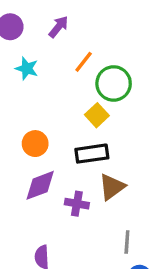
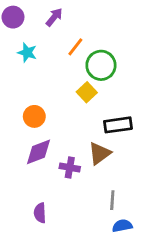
black rectangle: (92, 154) -> (118, 125), moved

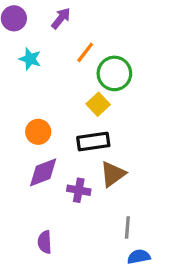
black rectangle: (118, 125) -> (93, 142), moved

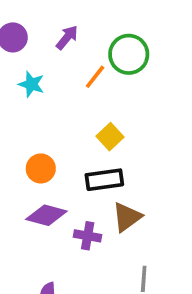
green circle: (114, 73) -> (129, 54), moved
purple diamond: (43, 172) -> (46, 215), turned 36

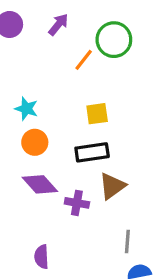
cyan star: (31, 84) -> (26, 109), moved
yellow square: (110, 137) -> (97, 114), turned 35
purple diamond: (46, 215) -> (40, 184), turned 33

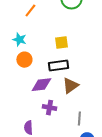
orange line: (84, 60) -> (30, 11), moved
purple diamond: (40, 184) -> (41, 85), moved, turned -55
purple cross: (77, 203) -> (49, 108), moved

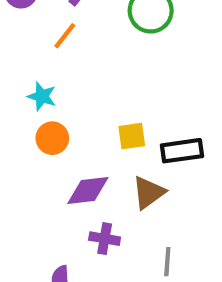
yellow square: (61, 43) -> (132, 136), moved
black rectangle: (58, 66) -> (182, 151), moved

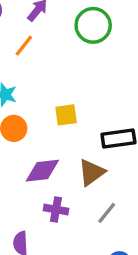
yellow square: (132, 136) -> (66, 115), moved
gray line: (167, 262) -> (107, 213), moved, turned 35

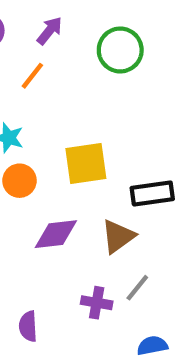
yellow square: (66, 115) -> (86, 164), size x1.5
purple cross: (56, 209) -> (97, 303), moved

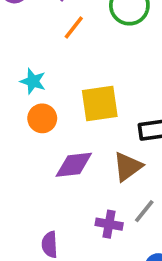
orange line: (32, 76) -> (74, 27), moved

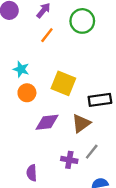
yellow square: (100, 104) -> (63, 83), turned 30

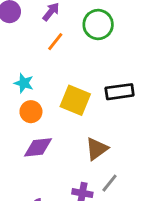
black rectangle: (100, 100) -> (120, 92), moved
purple diamond: (47, 122) -> (38, 147), moved

